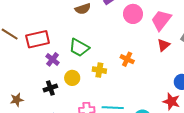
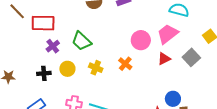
pink circle: (133, 14) -> (141, 40), moved

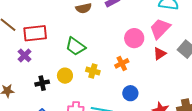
purple cross: (53, 46) -> (25, 55), moved
orange cross: (125, 64) -> (122, 63), turned 32
blue circle: (173, 99) -> (130, 93), moved

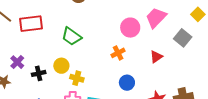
red triangle: (160, 54) -> (156, 57), moved
purple cross: (25, 55) -> (17, 62), moved
yellow cross: (93, 71) -> (77, 78), moved

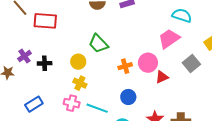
pink circle: (130, 28) -> (148, 63), moved
green trapezoid: (71, 36) -> (98, 44), moved
yellow circle: (61, 66) -> (78, 62), moved
black cross: (39, 73) -> (45, 63), moved

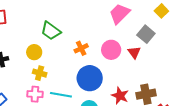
pink circle: (148, 63) -> (111, 50), moved
red triangle: (162, 77) -> (134, 52), moved, turned -32
blue circle: (128, 97) -> (90, 78), size x1.6

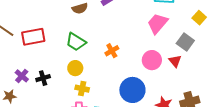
green trapezoid: (51, 31) -> (76, 42), moved
orange cross: (81, 48) -> (112, 51), moved

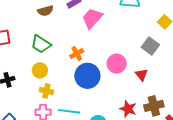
pink trapezoid: (158, 23) -> (92, 18), moved
red triangle: (175, 61) -> (142, 75), moved
blue circle: (132, 90) -> (87, 76), moved

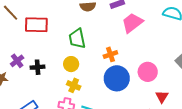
green trapezoid: (41, 44) -> (77, 39), turned 35
red triangle: (142, 75) -> (162, 97), moved

